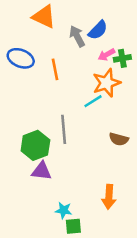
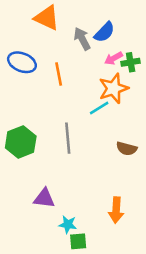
green hexagon: (35, 145) -> (21, 142), moved
purple triangle: (42, 171) -> (44, 198), moved

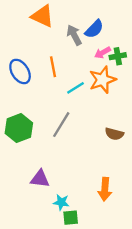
blue ellipse: (22, 62) -> (20, 71), moved, turned 35
cyan line: (99, 108) -> (75, 88), moved
gray line: (68, 138) -> (61, 125), turned 36

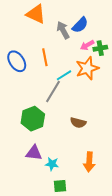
gray line: (61, 125) -> (53, 91), moved
green hexagon: (19, 128) -> (33, 119), moved
brown semicircle: (114, 134) -> (78, 123), moved
cyan star: (61, 202) -> (52, 164), moved

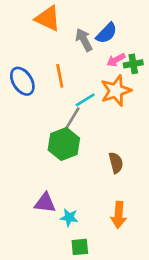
green hexagon: (33, 119) -> (64, 144), moved
brown semicircle: (78, 123) -> (116, 163), moved, turned -119

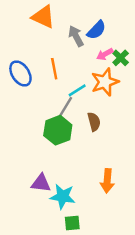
green cross: (133, 64) -> (121, 58), turned -35
brown semicircle: (116, 163) -> (94, 122), moved
orange arrow: (119, 215) -> (107, 181), moved
cyan star: (69, 218) -> (63, 196), size x1.5

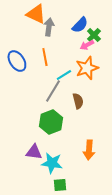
gray arrow: (76, 36) -> (49, 27), moved, turned 36
green cross: (121, 58) -> (94, 35), moved
green hexagon: (58, 130) -> (51, 122), moved

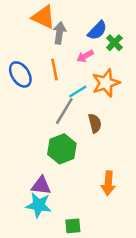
pink arrow: (87, 45) -> (85, 56), moved
cyan star: (52, 163) -> (39, 205), moved

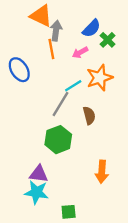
orange line: (55, 70) -> (51, 49), moved

